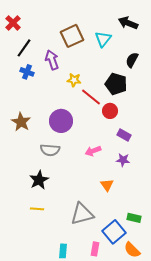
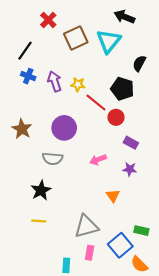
red cross: (13, 23) -> (48, 20), moved
black arrow: (128, 23) -> (124, 17), moved
cyan triangle: (103, 39) -> (109, 41), size x1.4
purple arrow: (52, 60) -> (55, 81), moved
pink rectangle: (95, 249) -> (90, 253), moved

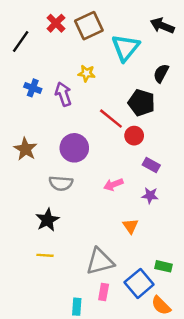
black arrow: (124, 17) -> (162, 26), moved
brown square: (76, 38) -> (89, 26), moved
black line: (25, 51) -> (21, 42), moved
yellow star: (78, 85) -> (87, 73), moved

